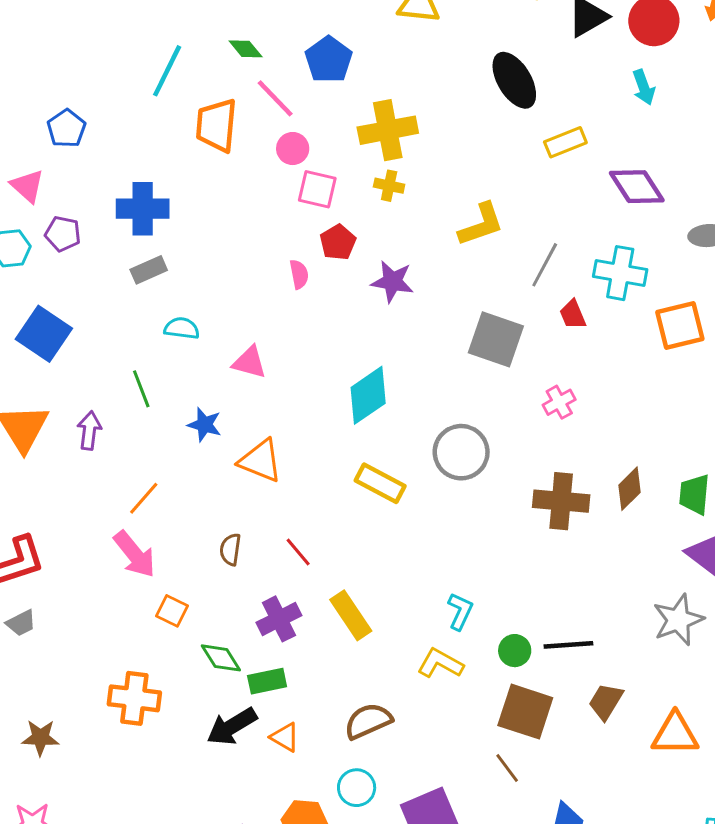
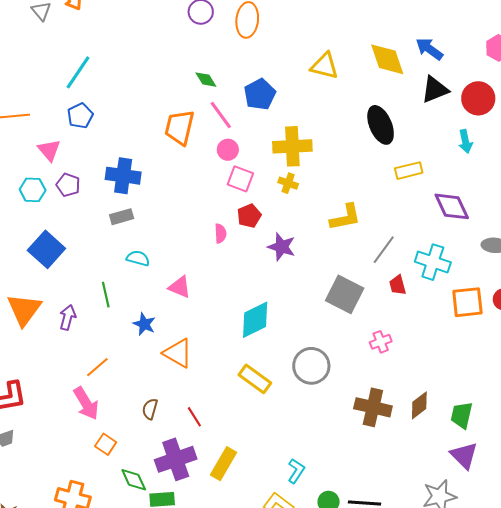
cyan line: (167, 71) -> (78, 72), moved
yellow rectangle: (351, 615) -> (223, 464), turned 56
purple cross: (279, 619) -> (176, 459), size x1.4

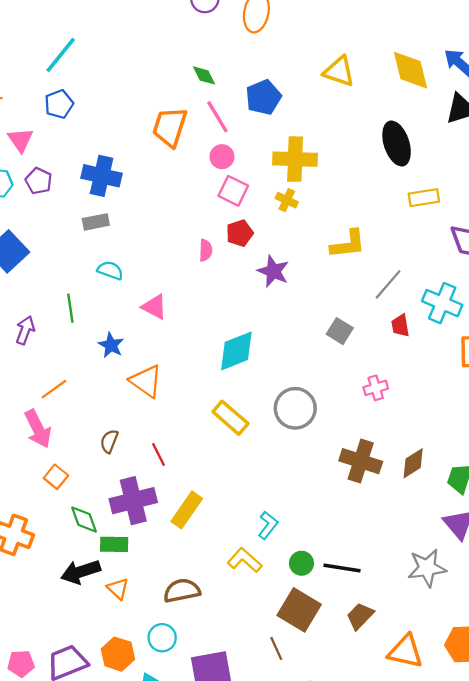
gray square: (345, 294) -> (340, 331), size x0.6

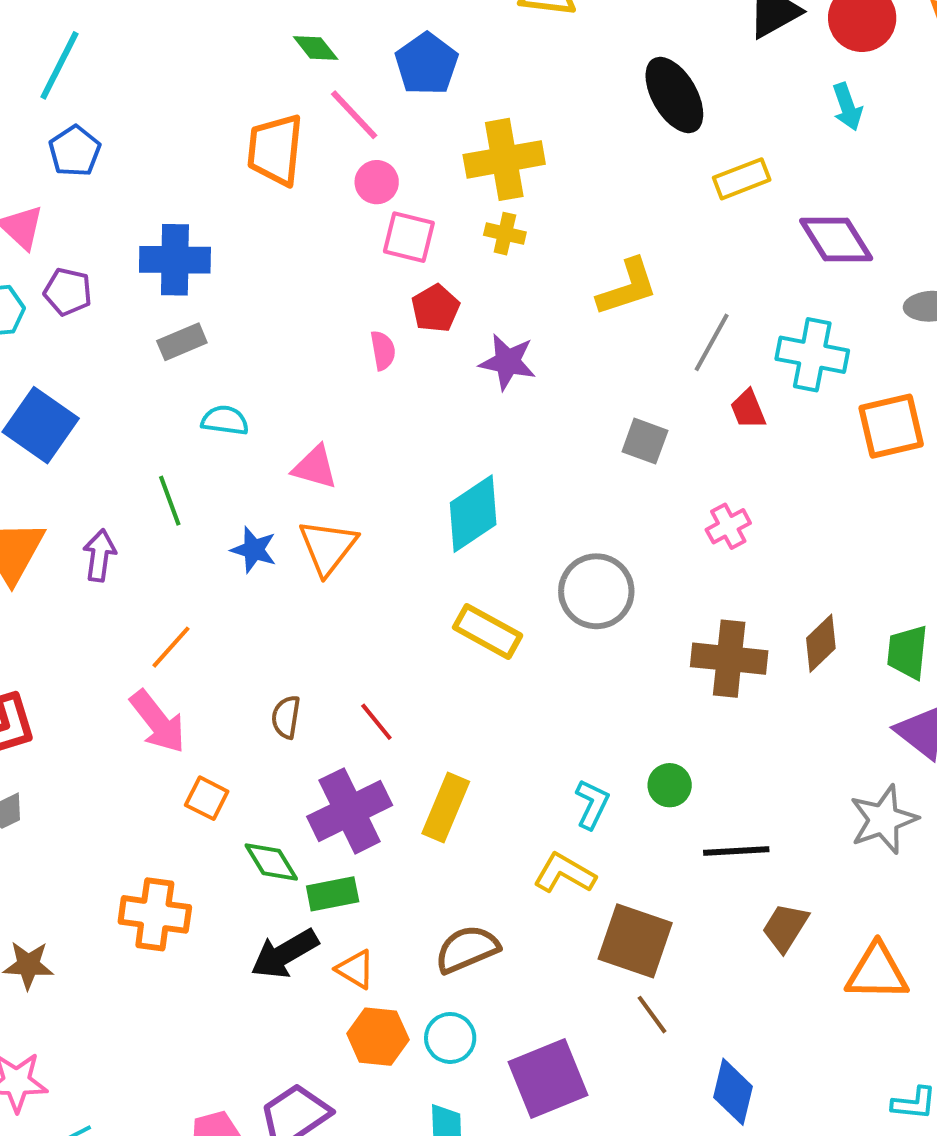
orange triangle: (146, 381) -> (328, 547), moved, turned 45
green circle: (301, 563) -> (670, 785), moved
brown square: (299, 610) -> (635, 941), moved
orange hexagon: (118, 654) -> (378, 1037), moved

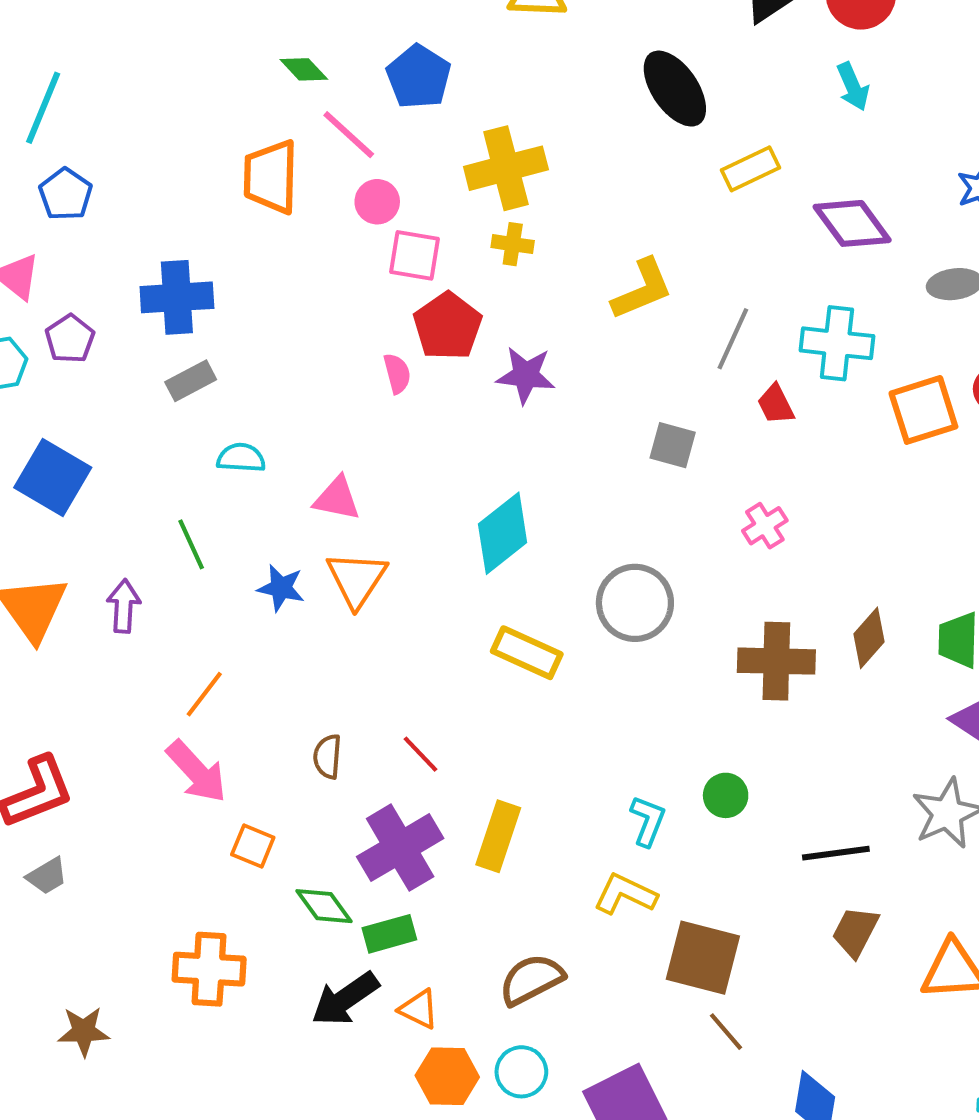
purple pentagon: (68, 292) -> (70, 339), turned 30
red pentagon: (435, 308) -> (448, 326), size x1.4
black line: (736, 851) -> (836, 853), moved

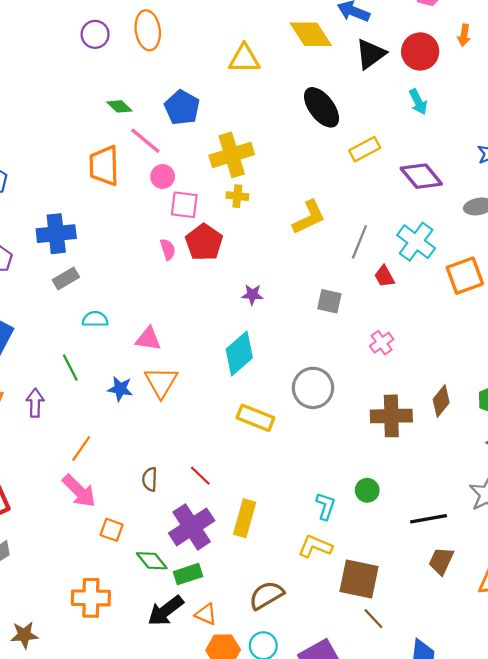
cyan cross: (837, 343) -> (416, 242), turned 33
pink semicircle: (397, 373) -> (168, 249), moved
purple star: (526, 375) -> (252, 295), moved, size x0.7

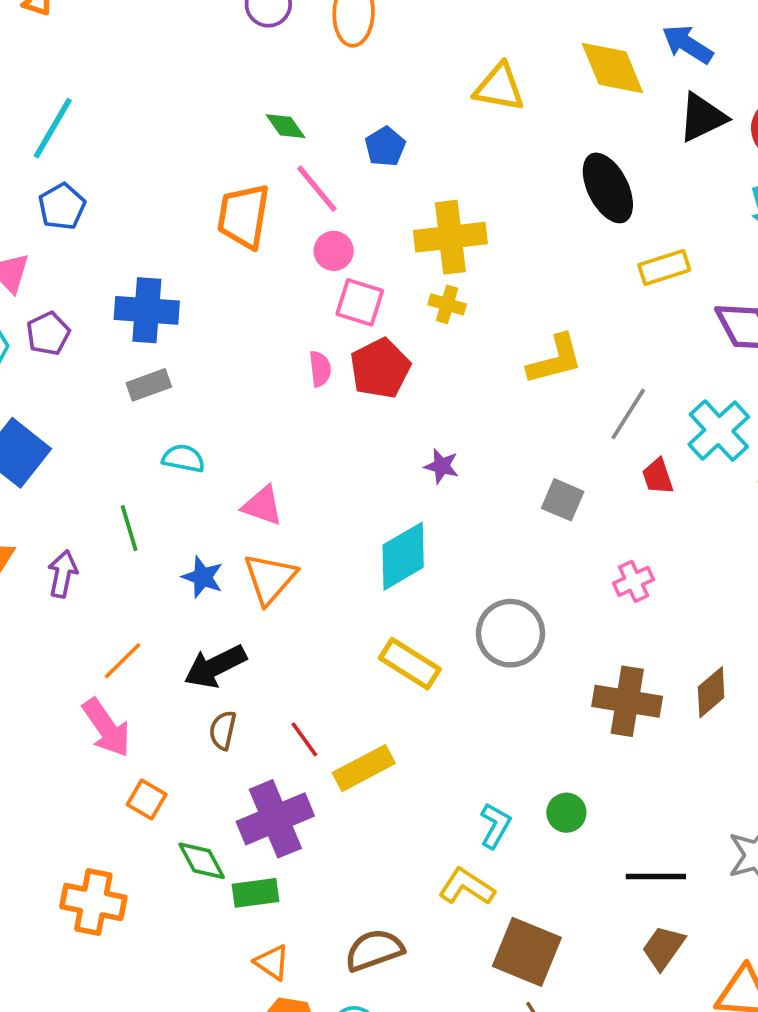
blue pentagon: (182, 108) -> (385, 147), size x0.7
yellow rectangle: (245, 518) -> (364, 768), moved, turned 36
black arrow: (166, 611) -> (215, 666), moved

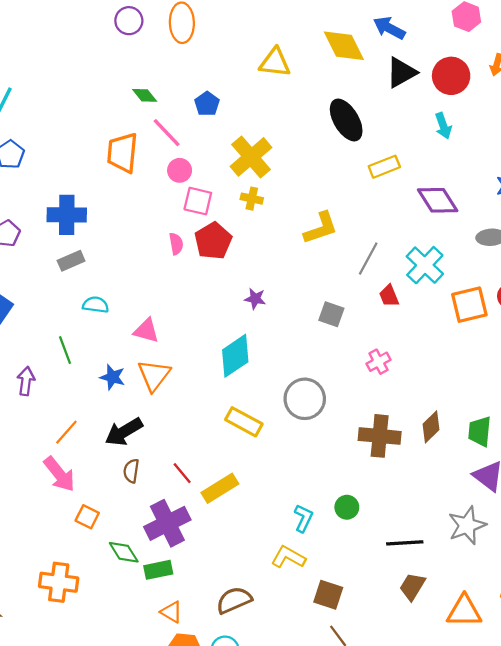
yellow cross: (450, 237) -> (251, 157), turned -30
brown square: (527, 952) -> (328, 595), size x0.7

